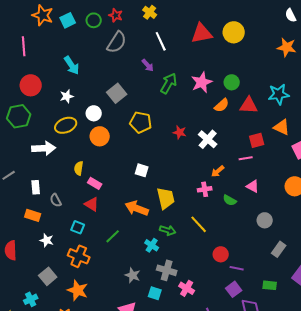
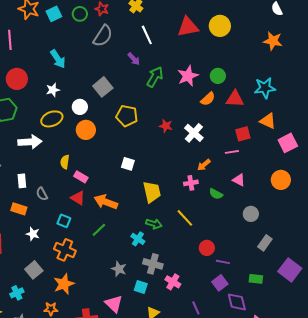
orange arrow: (137, 208) -> (106, 202), moved
orange star: (78, 290) -> (64, 284), turned 30

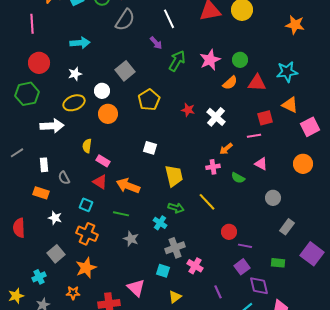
cyan arrow: (58, 59) -> (80, 43), turned -60
yellow pentagon: (127, 116) -> (149, 100), turned 30
green line: (99, 230) -> (121, 214), turned 56
gray cross: (153, 264) -> (175, 248), turned -36
gray star: (119, 269) -> (131, 239), moved

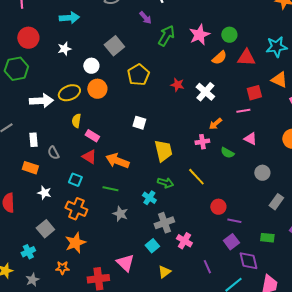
yellow ellipse: (74, 103) -> (69, 93), moved
cyan square: (163, 271) -> (152, 246), turned 32

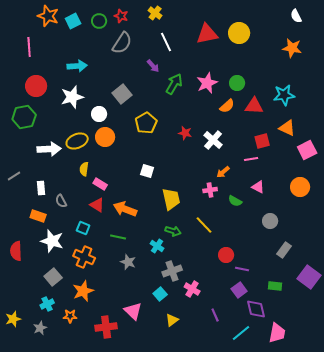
white star: (64, 49) -> (72, 97), size x1.6
white star: (44, 193) -> (52, 241), size x1.6
cyan cross: (28, 252) -> (47, 304), moved

